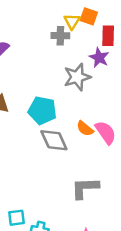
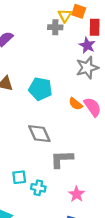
gray star: (77, 77) -> (87, 68), moved
gray diamond: (54, 140) -> (39, 134), moved
gray L-shape: (85, 188) -> (62, 159), moved

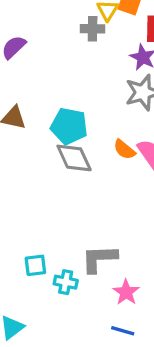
gray diamond: (39, 134) -> (74, 158), moved
gray L-shape: (62, 159) -> (99, 259), moved

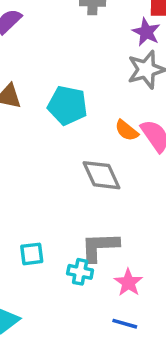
gray diamond: (74, 158) -> (102, 175), moved
cyan cross: (66, 282) -> (80, 272), moved

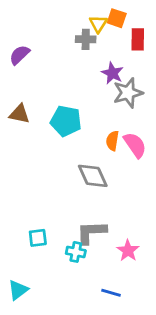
purple star: (146, 32) -> (112, 73), moved
orange semicircle: (127, 130) -> (112, 141), turned 60
pink star: (128, 283) -> (128, 251), moved

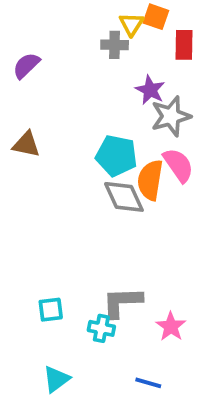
cyan pentagon: (66, 121) -> (116, 156), moved
orange semicircle: (112, 141) -> (150, 180), size x1.5
pink semicircle: (135, 145) -> (178, 165), moved
gray diamond: (93, 176) -> (124, 197), moved
cyan triangle: (18, 290) -> (56, 379), moved

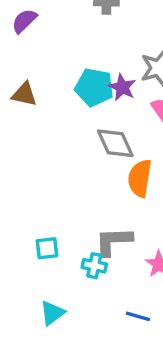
purple star: (150, 90) -> (122, 87), moved
cyan pentagon: (116, 156) -> (94, 87), moved
orange semicircle: (150, 180) -> (140, 178), moved

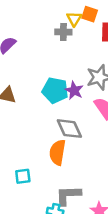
orange semicircle: (140, 178) -> (57, 152), moved
cyan square: (47, 248) -> (23, 176), moved

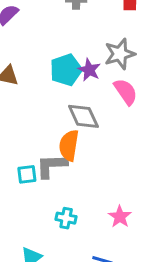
cyan pentagon: (55, 90) -> (66, 70), turned -30
gray L-shape: (68, 195) -> (51, 166), moved

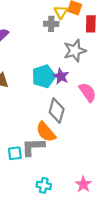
gray star: (120, 54) -> (75, 51), moved
gray diamond: (83, 116) -> (57, 111), turned 40
orange semicircle: (69, 145) -> (46, 132), turned -50

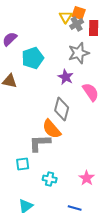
gray cross: (51, 24) -> (77, 24), moved, turned -32
cyan pentagon: (44, 76) -> (33, 58), moved
cyan square: (15, 153) -> (23, 164), moved

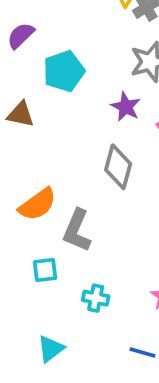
orange semicircle: (52, 129) -> (38, 204), moved, turned -85
gray L-shape: (40, 143) -> (77, 231), turned -65

